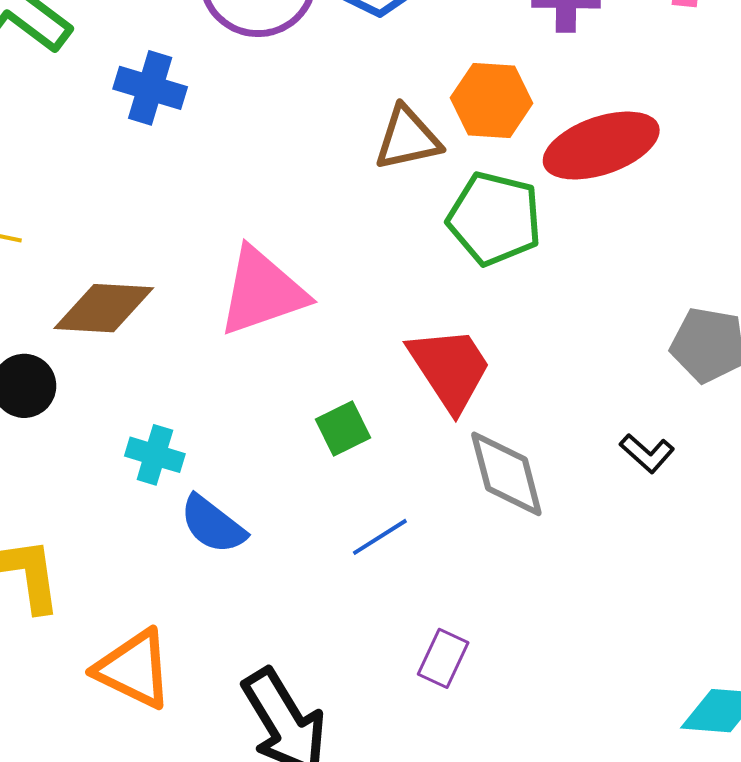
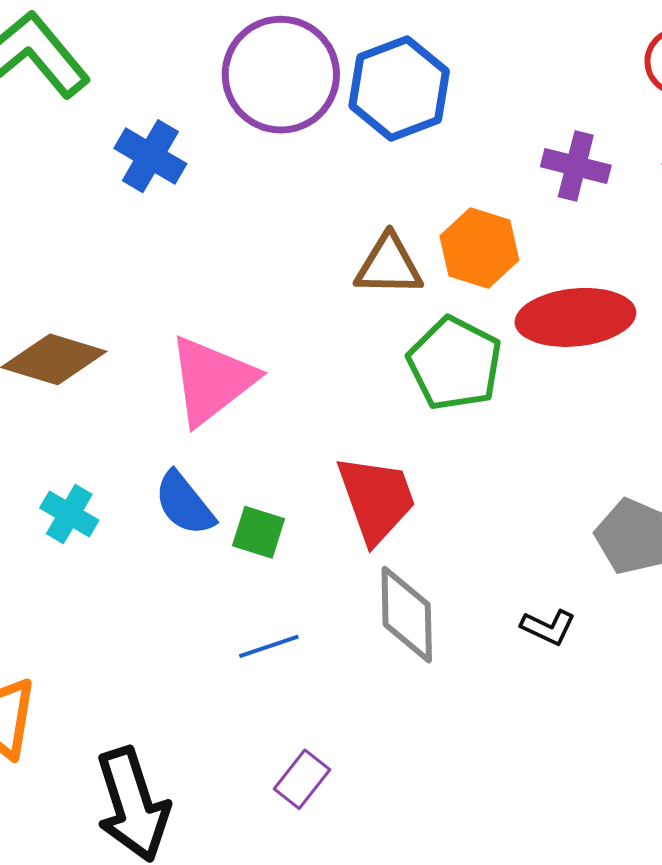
pink triangle: (262, 292) -> (212, 380), turned -32
green square: (343, 428) -> (258, 532), turned 30
black L-shape: (647, 453) -> (548, 627), turned -30
blue semicircle: (213, 524) -> (184, 504), moved

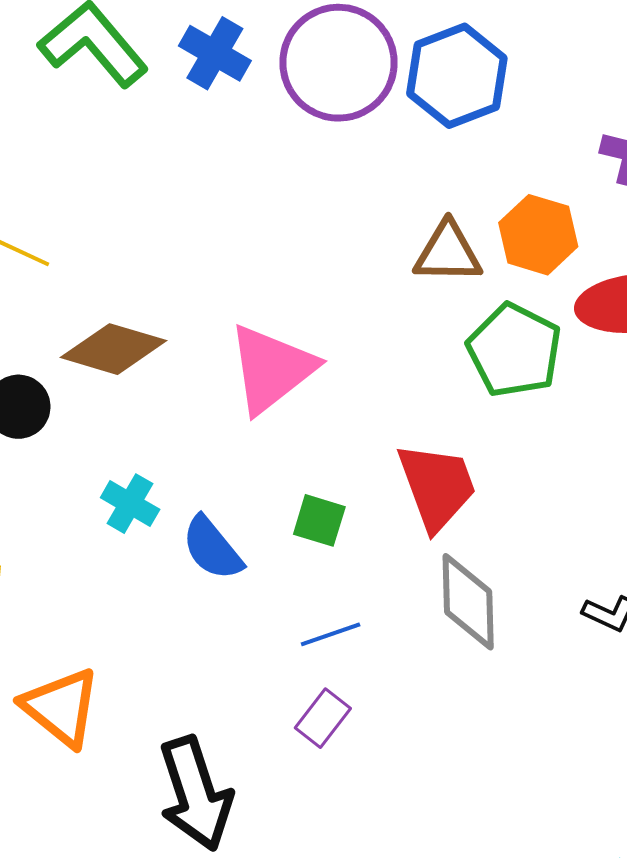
blue cross: (150, 156) -> (215, 53), moved
blue semicircle: (184, 504) -> (212, 548), moved
purple rectangle: (302, 779) -> (323, 718), moved

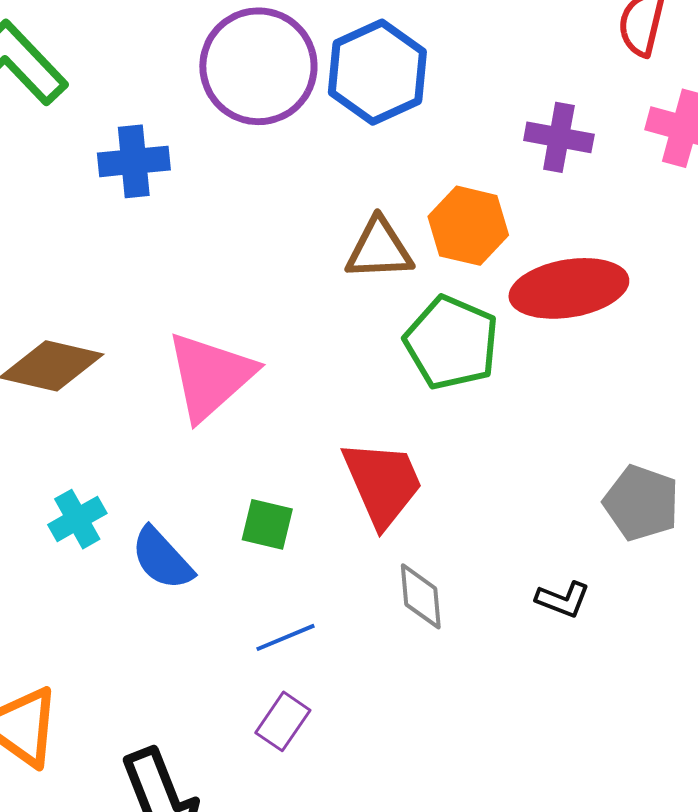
blue cross: (215, 53) -> (134, 161), moved, turned -32
cyan cross: (130, 504) -> (77, 519), turned 34
gray diamond: (468, 602) -> (421, 596), size x0.7

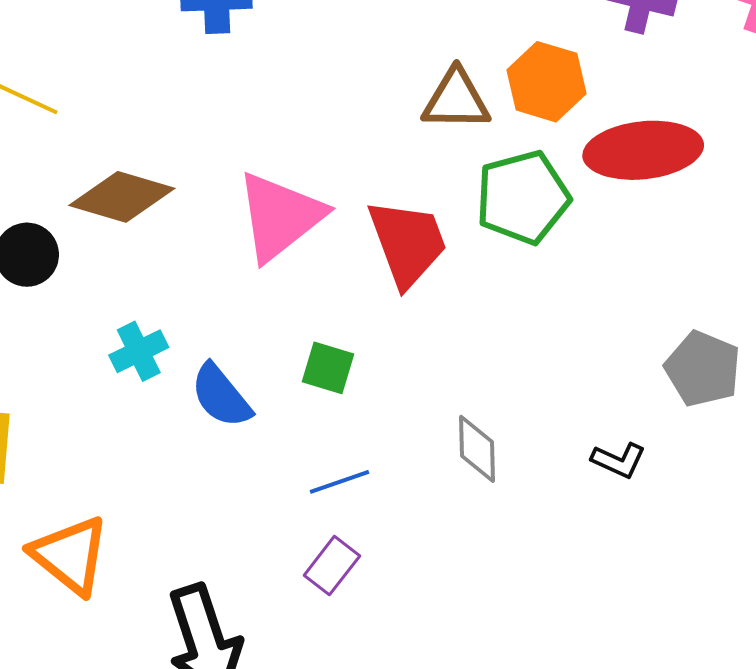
green pentagon: (452, 343) -> (523, 197), turned 30
red trapezoid: (383, 483) -> (407, 243), moved

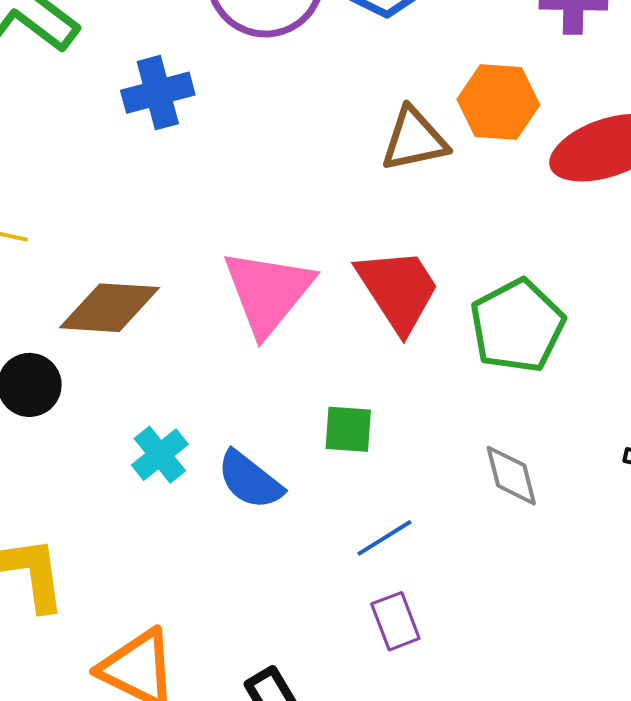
green pentagon: (523, 197) -> (517, 326), moved
purple rectangle: (332, 566) -> (395, 621), turned -46

